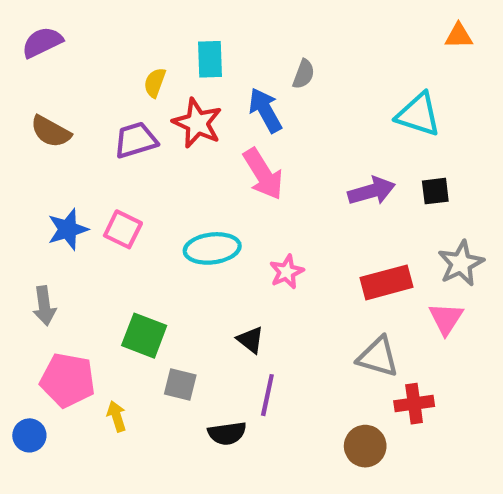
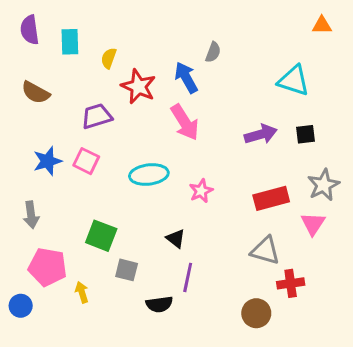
purple semicircle: (42, 42) -> (30, 30), turned -72
cyan rectangle: (210, 59) -> (70, 42), moved
purple trapezoid: (136, 140) -> (97, 116), moved

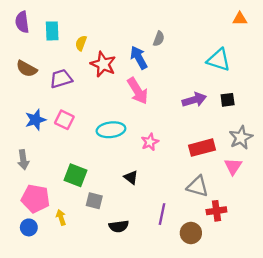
purple trapezoid: (97, 116) -> (61, 79), moved
purple line: (188, 277) -> (162, 214), moved
blue circle: (21, 306) -> (29, 227), moved

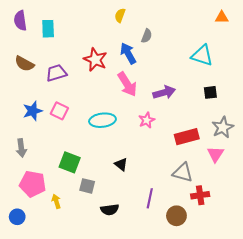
yellow semicircle: (81, 43) -> (120, 15), moved
purple arrow: (194, 100) -> (164, 92), moved
pink star: (150, 142) -> (147, 120), moved
blue circle: (29, 227) -> (17, 217), moved

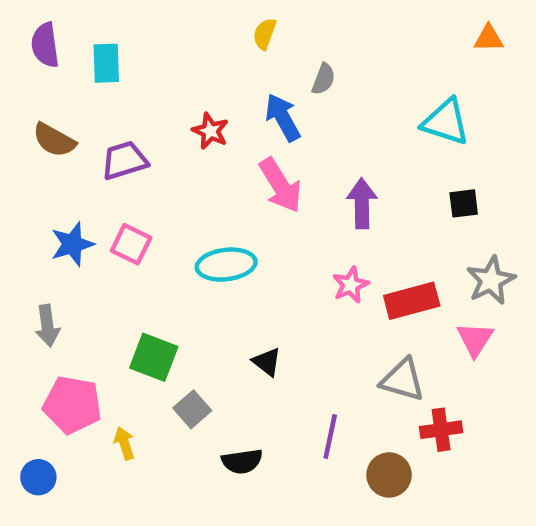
red star: (95, 60) -> (210, 131), size x0.7
purple arrow: (164, 92) -> (362, 203), turned -75
pink star: (147, 120) -> (351, 285), moved
gray square: (87, 186) -> (192, 409), turned 35

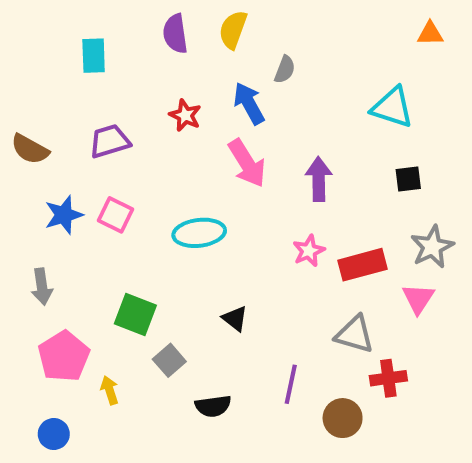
yellow semicircle: (265, 34) -> (233, 30), size x1.4
purple semicircle: (45, 45) -> (175, 34), moved
brown semicircle: (54, 140) -> (30, 149), moved
pink pentagon: (72, 405) -> (64, 356), turned 30
blue circle: (38, 477) -> (54, 434), moved

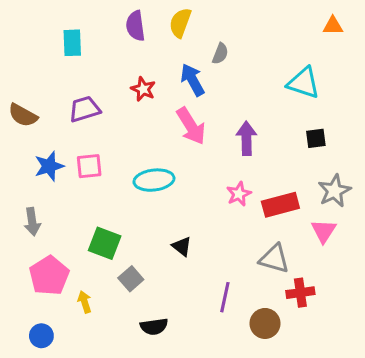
pink square: (115, 215) -> (89, 166), turned -32
black semicircle: (213, 406) -> (154, 327), moved

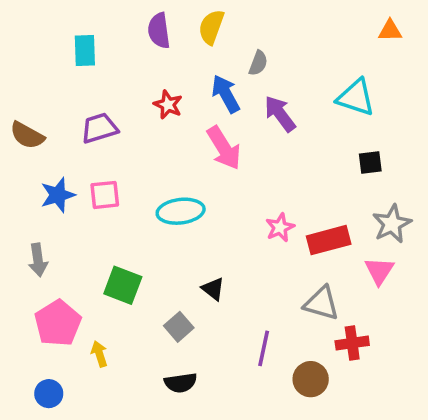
purple arrow: (246, 138) -> (280, 114), moved, turned -36
gray square: (131, 279) -> (179, 327), moved

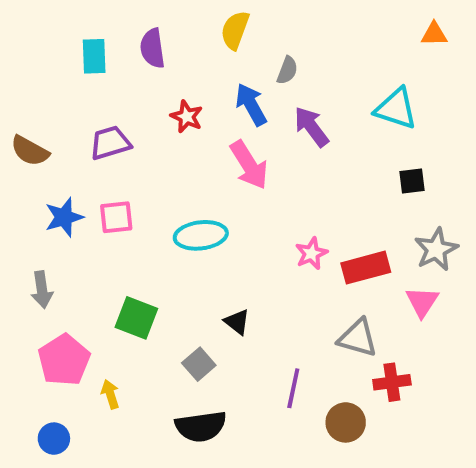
purple semicircle: (159, 31) -> (152, 48), moved
black semicircle: (181, 383) -> (201, 426), size x1.4

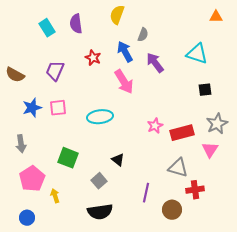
cyan rectangle: (94, 56) -> (47, 28), turned -30
purple trapezoid: (110, 143) -> (55, 71), turned -50

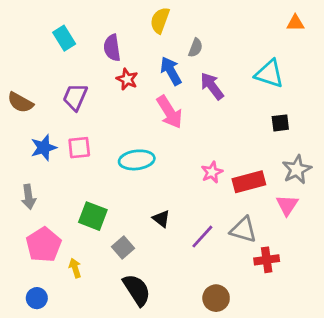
purple semicircle: (76, 24) -> (112, 48), moved
gray square: (99, 181) -> (123, 247), moved
purple line: (146, 193) -> (202, 237), moved, turned 30
brown circle: (172, 210) -> (216, 298), moved
black semicircle: (100, 212) -> (137, 290), turned -115

